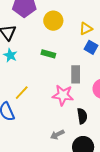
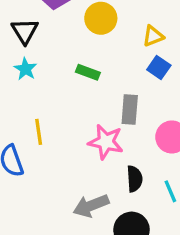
yellow line: (22, 93) -> (39, 132), turned -56
gray arrow: (57, 135) -> (91, 206), size x1.5

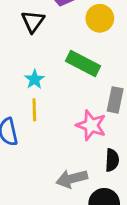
cyan star: (25, 69) -> (34, 79), moved
green rectangle: (88, 72) -> (83, 63), size x1.6

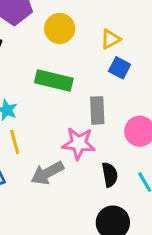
gray arrow: (72, 179) -> (47, 173), moved

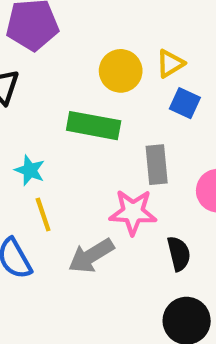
yellow circle: (60, 28) -> (121, 71), moved

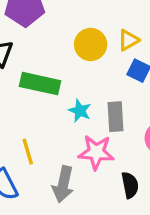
green rectangle: (94, 126) -> (40, 84), moved
cyan star: (30, 170) -> (80, 111), moved
gray arrow: (91, 256) -> (63, 184), turned -48

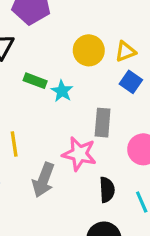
green rectangle: (40, 84) -> (35, 81), size x0.6
cyan star: (80, 111) -> (62, 91), moved

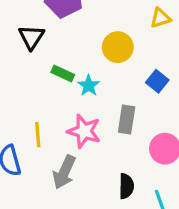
yellow triangle: (125, 51) -> (160, 18), moved
pink star: (79, 154) -> (84, 131), moved

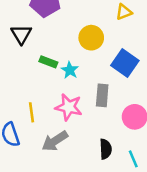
blue square: (157, 81) -> (125, 63), size x1.5
gray arrow: (64, 172) -> (55, 141), turned 36

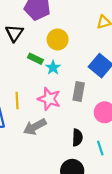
yellow circle: (91, 38) -> (58, 39), moved

